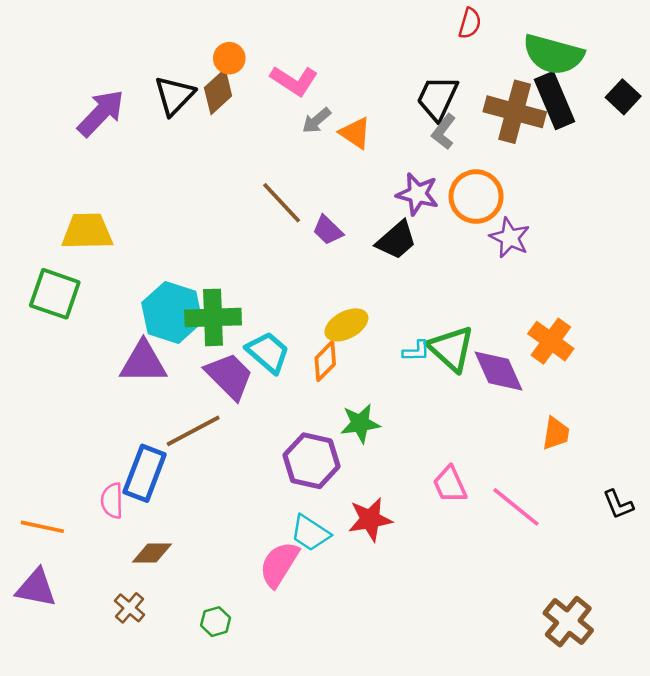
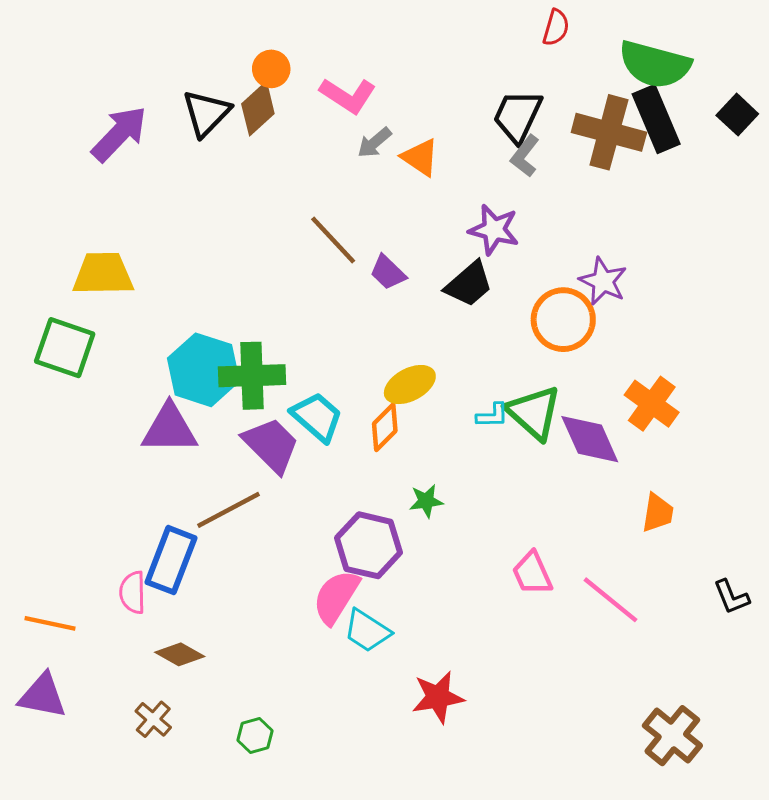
orange circle: (476, 197) -> (563, 320), moved
green star: (360, 423) -> (426, 501), size x0.7
red star: (370, 519) -> (438, 697), moved
brown diamond: (152, 553) -> (180, 654), turned 30
pink semicircle: (279, 564) -> (336, 597), moved

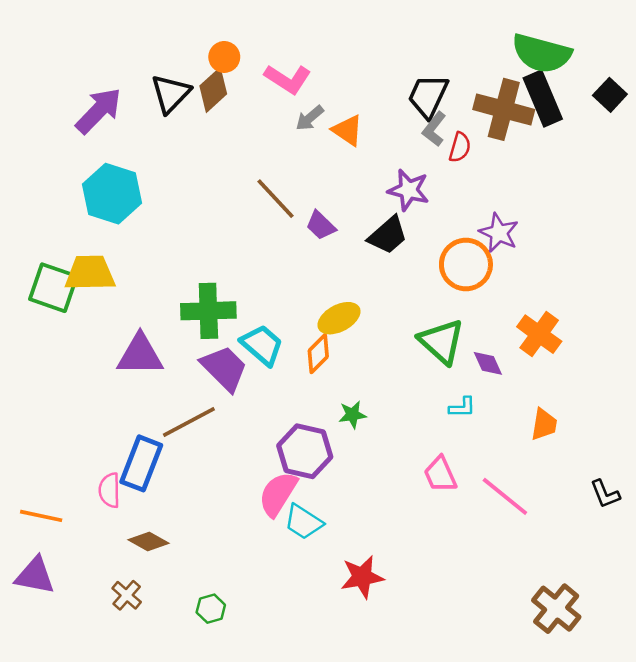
red semicircle: (556, 28) -> (460, 147), moved
yellow trapezoid: (103, 274) -> (90, 273), moved
cyan hexagon: (203, 370) -> (112, 194), moved
cyan L-shape: (492, 415) -> (462, 407), moved
purple diamond: (590, 439) -> (488, 363), size x0.6

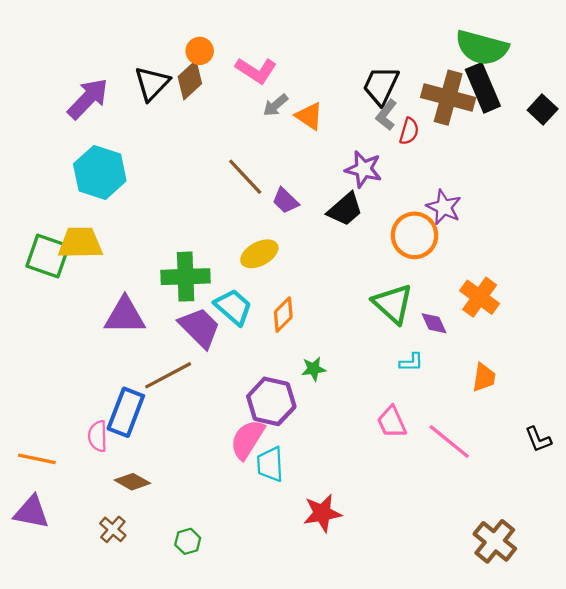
black square: (610, 95) -> (543, 109), moved
yellow ellipse: (339, 318) -> (259, 254), moved
cyan trapezoid: (304, 522) -> (270, 464), turned 54

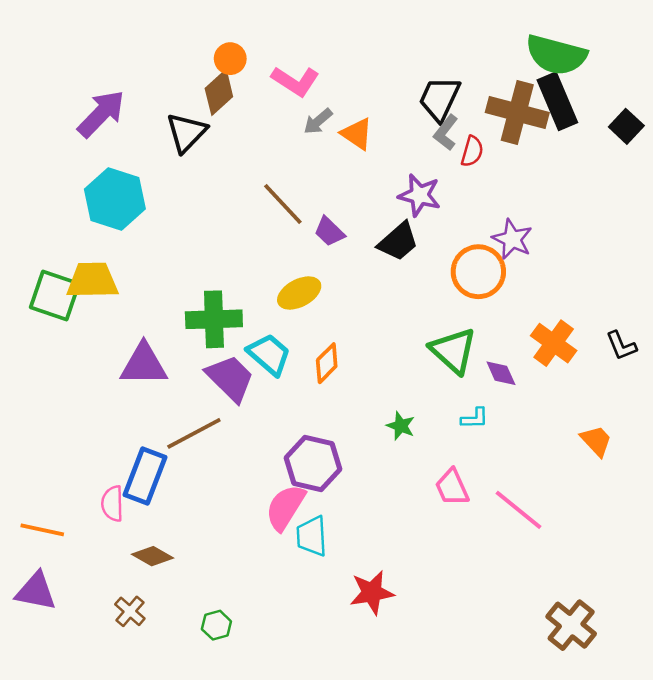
black triangle: (152, 83) -> (186, 133), moved
green star: (314, 369) -> (401, 426), moved, turned 30
orange trapezoid: (484, 378) -> (596, 441), moved, turned -52
black L-shape: (538, 439) -> (621, 346), moved

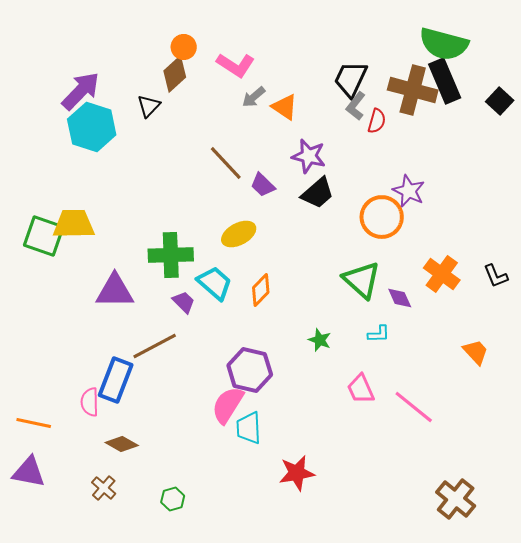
black triangle: (186, 133) -> (149, 106), size x0.7
purple star: (419, 195) -> (309, 156), moved
cyan hexagon: (115, 199) -> (92, 127), moved
purple trapezoid: (230, 378) -> (184, 302), size x0.6

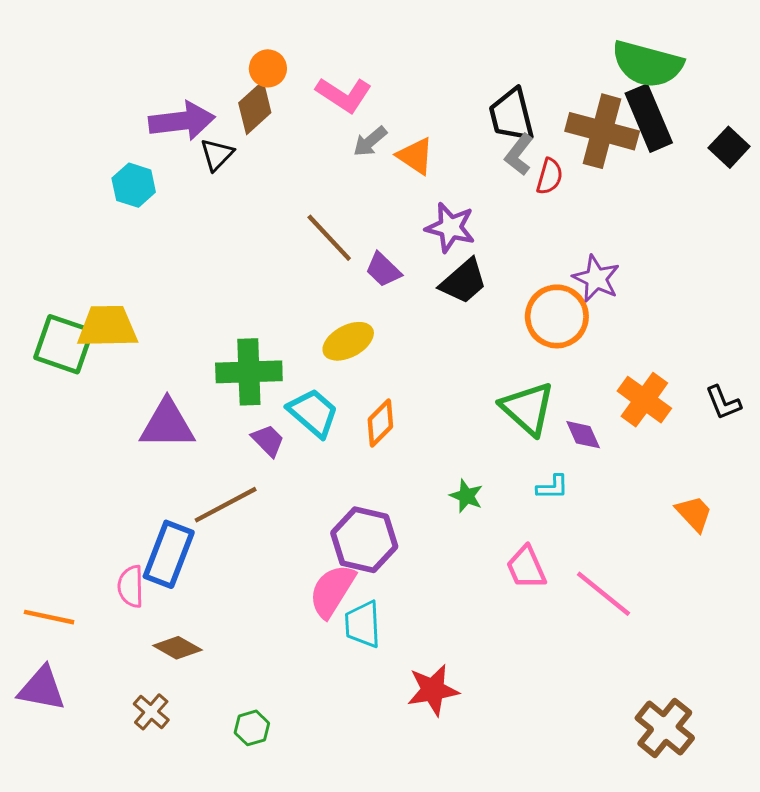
black trapezoid: (351, 79) -> (512, 115), turned -39
purple arrow: (81, 91) -> (182, 121), moved, turned 39
cyan hexagon: (92, 127) -> (134, 185), size x0.6

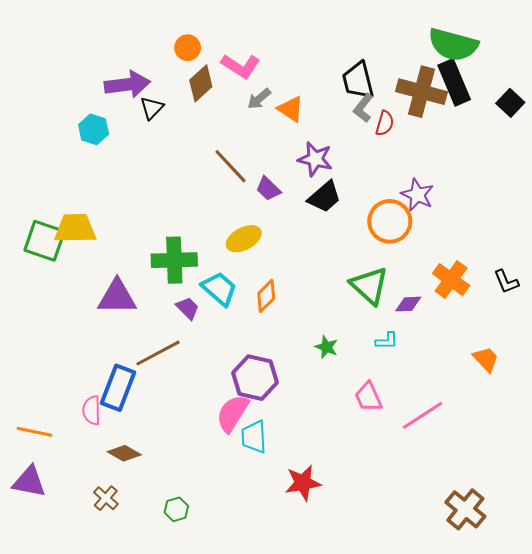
brown diamond: (255, 108) -> (201, 83), moved
purple diamond: (583, 435) -> (408, 304), turned -68
pink line: (604, 594) -> (422, 415), turned -72

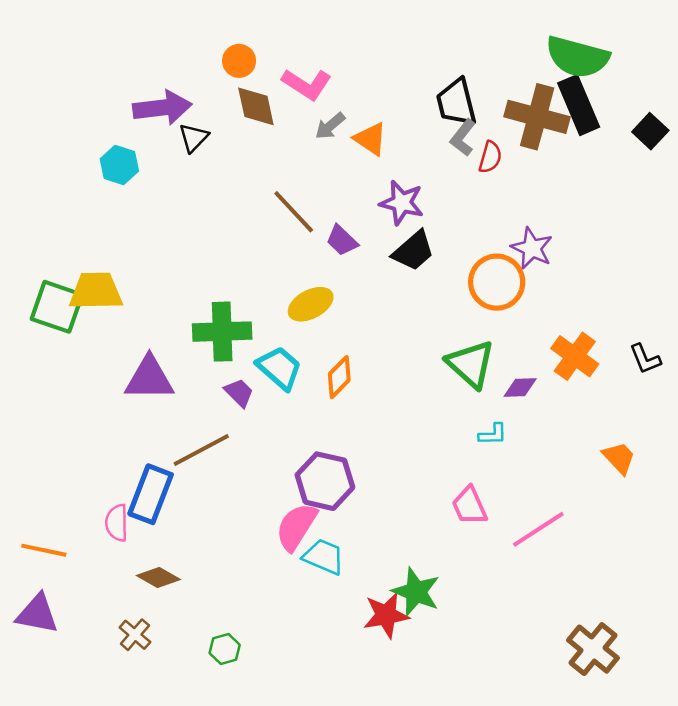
brown diamond: (201, 83) -> (256, 106), turned -60
green star: (326, 347) -> (416, 592), moved, size x1.6
cyan trapezoid: (254, 437) -> (324, 557), turned 116

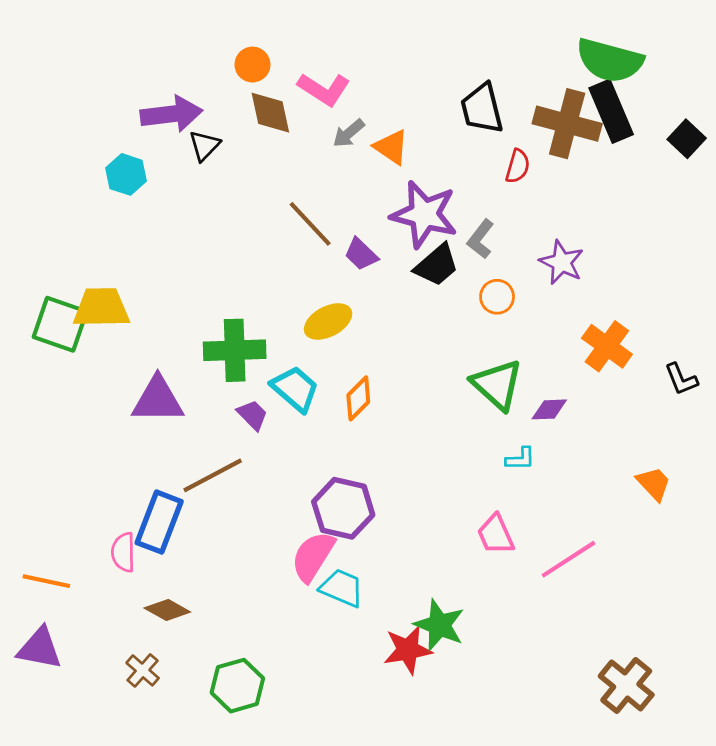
gray L-shape: (463, 138) -> (481, 239), moved
purple star: (402, 203) -> (424, 214), size x1.4
orange circle: (497, 282) -> (497, 297), moved, size x0.6
orange cross: (575, 356) -> (607, 346), moved
green hexagon: (225, 649) -> (237, 686), size x1.6

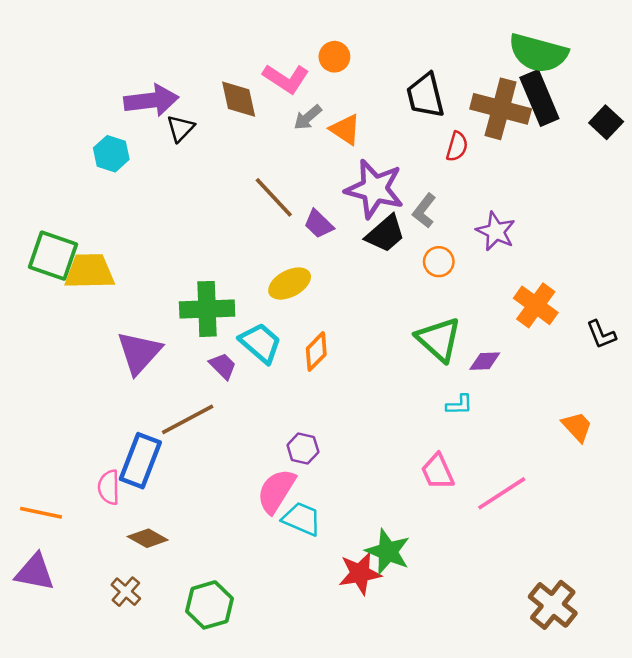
orange circle: (252, 65) -> (334, 57), moved
green square: (60, 324) -> (53, 256), moved
purple triangle: (158, 400) -> (139, 353), turned -48
purple hexagon: (343, 508) -> (303, 448), size x0.6

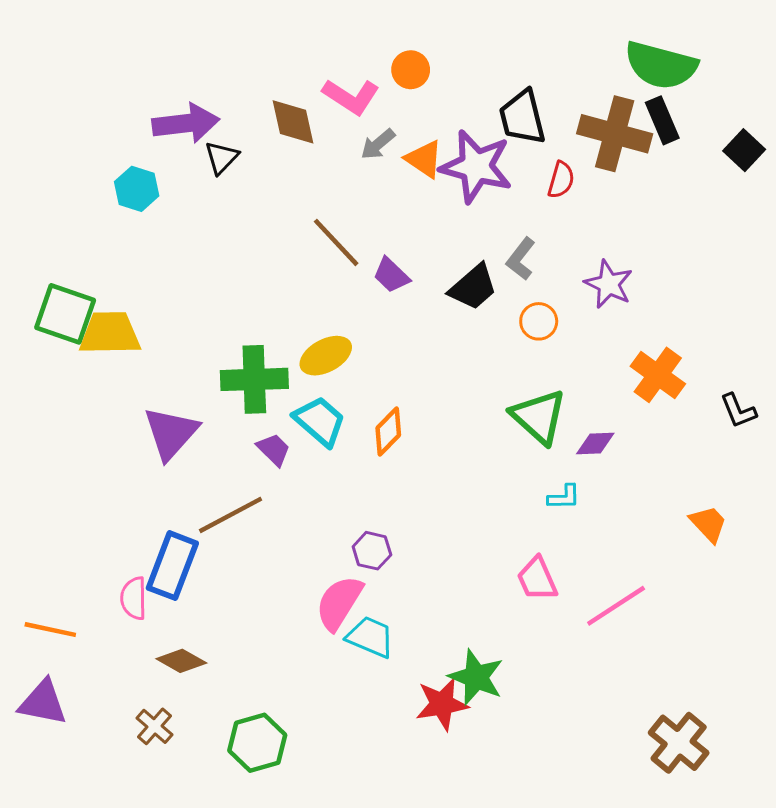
black rectangle: (539, 98) -> (662, 120), size x0.7
purple star: (374, 189) -> (476, 167), moved
yellow ellipse: (290, 284) -> (326, 356), moved

